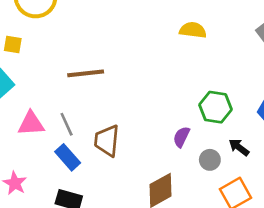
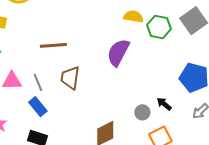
green hexagon: (216, 107) -> (159, 27), moved
purple semicircle: (181, 137) -> (118, 52), moved, size x1.8
brown trapezoid: (107, 141) -> (70, 78), moved

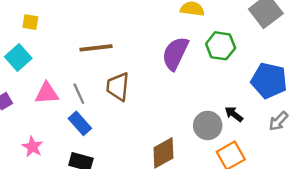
green hexagon: (159, 27) -> (221, 46), moved
gray circle: (142, 112) -> (208, 125), size x1.5

